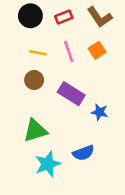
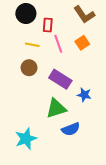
red rectangle: (64, 17) -> (48, 25), moved, turned -64
green triangle: (35, 131) -> (56, 108), moved
cyan star: (48, 164) -> (26, 139), moved

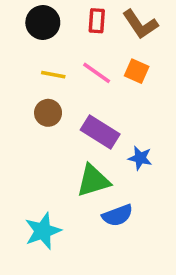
red rectangle: (48, 25) -> (97, 21), moved
orange square: (82, 43) -> (137, 71), turned -32
pink line: (58, 44) -> (97, 73), turned -36

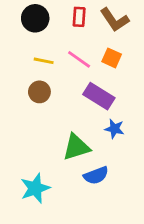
purple rectangle: (100, 132) -> (99, 96), moved

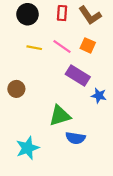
brown circle: (39, 92) -> (16, 89), moved
blue star: (114, 129) -> (99, 96), moved
blue semicircle: (96, 175) -> (75, 138), turned 30

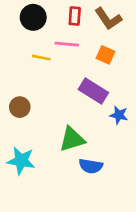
pink line: (62, 47) -> (67, 44), moved, turned -30
cyan star: (28, 148) -> (21, 161), moved, turned 30

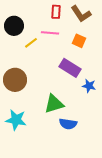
black circle: (33, 17) -> (14, 26), moved
yellow line: (41, 58) -> (31, 43), turned -48
brown circle: (20, 107) -> (15, 80), size x1.5

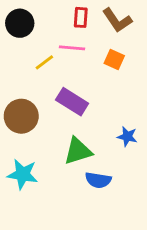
black circle: (14, 26) -> (20, 23), moved
purple rectangle: (70, 68) -> (72, 102), moved
blue star: (89, 86) -> (127, 137), moved

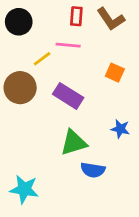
orange square: (114, 60) -> (115, 73), moved
brown circle: (21, 116) -> (20, 88), moved
cyan star: (23, 174) -> (24, 189), moved

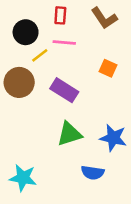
red rectangle: (76, 16) -> (60, 15), moved
black circle: (19, 22) -> (26, 32), moved
blue star: (120, 129) -> (113, 138), moved, size x1.5
blue semicircle: (93, 170) -> (93, 173), moved

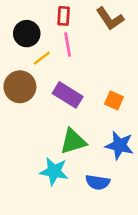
pink line: (64, 43) -> (68, 45), turned 75
orange square: (108, 68) -> (114, 100), moved
cyan star: (23, 178) -> (54, 171), moved

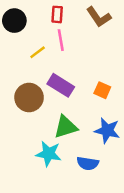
black circle: (27, 34) -> (14, 21), moved
brown circle: (20, 87) -> (29, 97), moved

